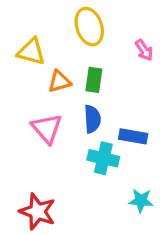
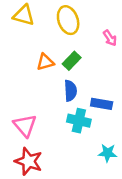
yellow triangle: (31, 52) -> (24, 15), moved
green rectangle: (94, 80) -> (72, 61), turned 36
pink triangle: (47, 128) -> (25, 125), moved

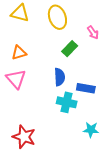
green rectangle: (72, 61) -> (70, 49), moved
orange triangle: (45, 62) -> (19, 53), moved
pink triangle: (25, 125) -> (16, 79), moved

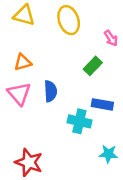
green rectangle: (70, 49) -> (93, 66), moved
blue semicircle: (59, 77) -> (51, 91), moved

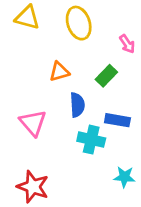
orange triangle: (23, 62) -> (59, 72), moved
blue semicircle: (51, 91) -> (77, 105), moved
pink triangle: (19, 94) -> (33, 123), moved

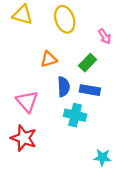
blue rectangle: (117, 120) -> (90, 90), moved
cyan star: (124, 177) -> (102, 157), moved
red star: (33, 187) -> (24, 138), moved

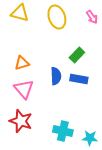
pink arrow: (105, 36) -> (92, 17), moved
orange triangle: (49, 59) -> (22, 63), moved
cyan cross: (75, 115) -> (63, 131), moved

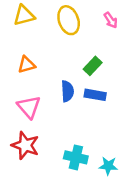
yellow triangle: (20, 13) -> (24, 15), turned -30
orange triangle: (22, 63) -> (26, 65), moved

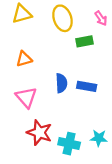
green rectangle: (93, 66) -> (84, 41), moved, turned 35
red star: (25, 145) -> (39, 133), moved
cyan star: (108, 166) -> (99, 138), moved

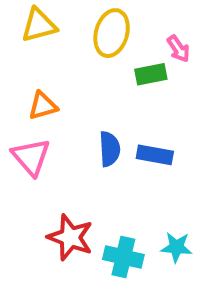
yellow ellipse: (62, 18) -> (112, 33), turned 35
pink arrow: (101, 18) -> (178, 49), moved
pink triangle: (26, 97) -> (31, 157), moved

